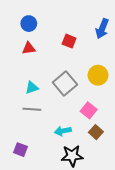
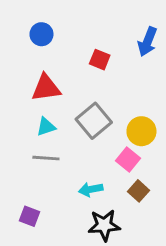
red triangle: (29, 48) -> (46, 88), moved, size x1.5
yellow circle: (98, 75) -> (141, 131), moved

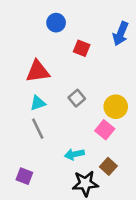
blue circle: (41, 34) -> (56, 23), moved
gray square: (94, 121) -> (77, 98), size x0.6
gray line: (46, 158) -> (38, 129), turned 60
brown square: (138, 191) -> (108, 166), moved

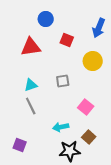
red triangle: (38, 71) -> (31, 47), moved
gray square: (77, 98) -> (63, 81), turned 32
yellow circle: (116, 107) -> (93, 61), moved

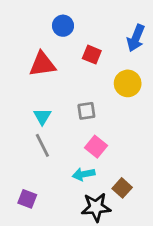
cyan triangle: (31, 85) -> (42, 116), turned -40
pink square: (86, 107) -> (96, 147), moved

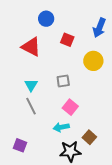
red triangle: (42, 64) -> (31, 47), turned 35

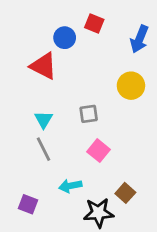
blue circle: (46, 19) -> (65, 38), moved
red square: (67, 40) -> (94, 24), moved
cyan arrow: (61, 127) -> (70, 186), moved

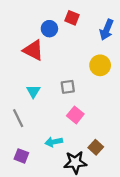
gray line: (43, 149) -> (18, 118), moved

